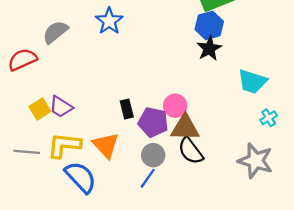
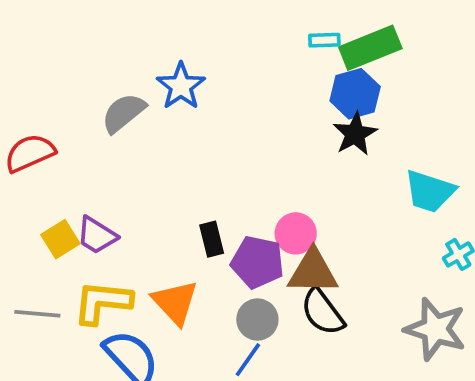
gray semicircle: (55, 32) -> (124, 113), moved

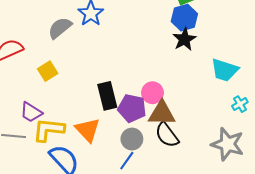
purple trapezoid: (97, 235) -> (31, 112), moved
yellow square: (60, 239) -> (48, 71), moved
black rectangle: (212, 239) -> (107, 96), size x1.5

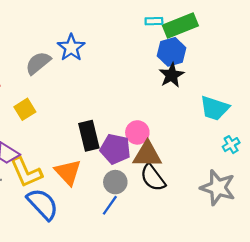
yellow L-shape: (49, 130) -> (26, 172), turned -120

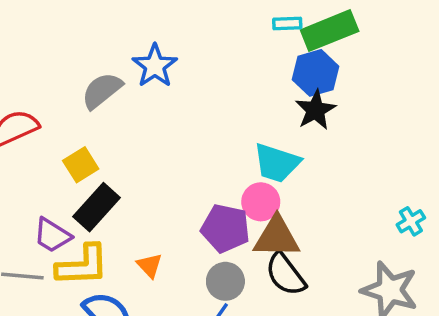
cyan trapezoid: (215, 108) -> (277, 163), moved
black rectangle: (89, 136) -> (97, 207), moved, turned 56
yellow L-shape: (26, 172) -> (82, 265), turned -68
orange triangle: (68, 172) -> (150, 265), size x0.6

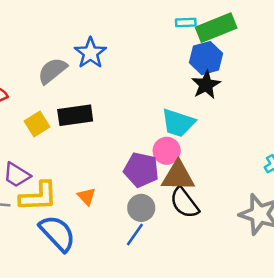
black rectangle: (97, 207) -> (75, 115), moved, turned 40

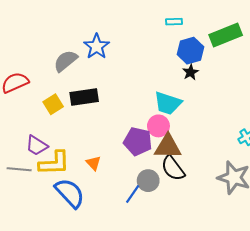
green rectangle: (216, 28) -> (226, 35), moved
black star: (206, 85) -> (190, 72), size x0.7
gray circle: (141, 208) -> (148, 181), moved

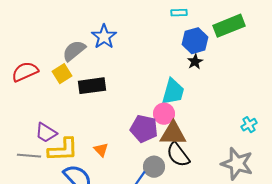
cyan trapezoid: (168, 103) -> (173, 92), turned -92
yellow square: (53, 104) -> (62, 74), moved

